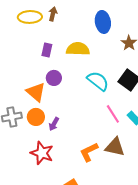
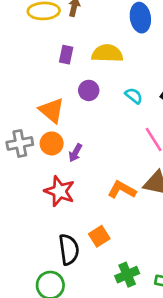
purple circle: (54, 78) -> (89, 90), moved
cyan semicircle: (98, 81) -> (134, 96), size x0.6
orange L-shape: (89, 152) -> (122, 190), turned 55

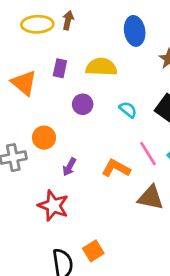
orange triangle: (52, 110) -> (24, 83), moved
orange circle: (52, 143) -> (44, 138), moved
orange L-shape: (122, 190) -> (116, 168), moved

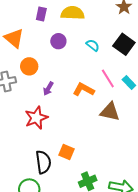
orange triangle: (24, 83) -> (14, 38), moved
red star: (53, 206) -> (36, 118), turned 30
orange square: (93, 251) -> (66, 152), turned -35

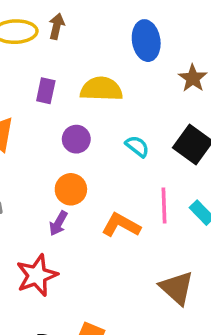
orange circle: (29, 66) -> (71, 189), moved
pink line: (108, 78) -> (164, 205), turned 30
brown triangle: (110, 112) -> (177, 288), moved, turned 30

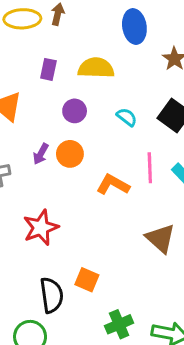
purple arrow: (58, 223) -> (41, 154), moved

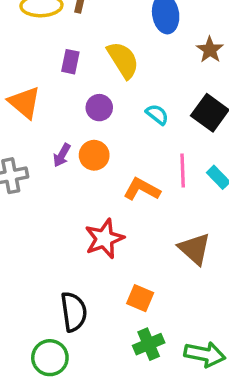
yellow semicircle: (96, 68) -> (123, 60), turned 56
red star: (41, 228) -> (104, 239), moved
orange square: (87, 280) -> (140, 298), moved

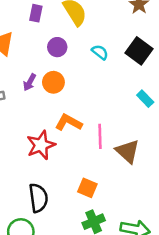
pink line: (183, 171) -> (100, 136), moved
orange L-shape: (142, 189) -> (69, 122), moved
red star: (104, 239) -> (41, 145), moved

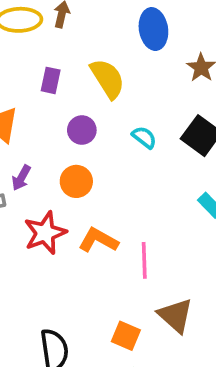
purple arrow: (30, 82) -> (21, 178), moved
red star: (41, 145) -> (45, 233), moved
brown triangle: (128, 151) -> (175, 316), moved

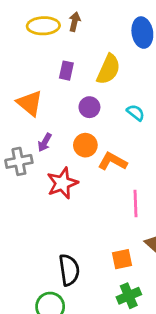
yellow semicircle: (108, 79) -> (108, 69), turned 56
orange L-shape: (98, 240) -> (113, 161), moved
orange square: (126, 336) -> (122, 259), turned -35

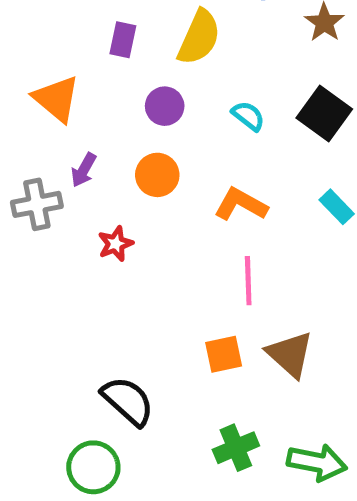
orange L-shape: (113, 161) -> (241, 204), moved
red star: (62, 183) -> (115, 244), size x0.6
orange square: (122, 259) -> (224, 354), moved
black semicircle: (69, 270) -> (128, 401), turned -40

